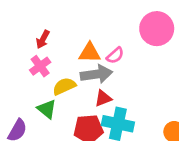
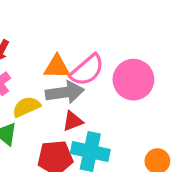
pink circle: (157, 29) -> (133, 80), moved
pink semicircle: (115, 55) -> (87, 70), size x1.6

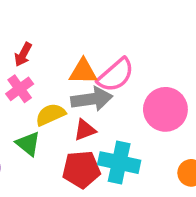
pink circle: (133, 80) -> (165, 109), moved
red triangle: (73, 121) -> (85, 130), moved

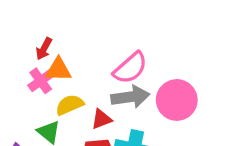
orange triangle: (83, 72) -> (58, 70), moved
gray arrow: (92, 99) -> (130, 97), moved

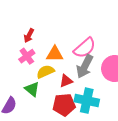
orange triangle: (58, 70) -> (55, 54), moved
gray arrow: (130, 97) -> (85, 66), turned 125

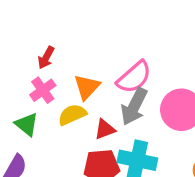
orange triangle: (55, 54) -> (87, 87), turned -48
green triangle: (32, 89) -> (27, 124), moved

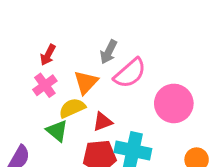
gray arrow: (134, 106) -> (109, 52), moved, size x0.7
green triangle: (27, 124) -> (57, 131), moved

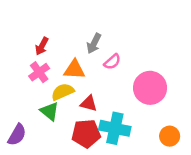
pink semicircle: (130, 73) -> (112, 62), size x0.6
orange triangle: (86, 82) -> (74, 70), turned 50
red triangle: (103, 122) -> (89, 103), turned 36

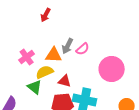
gray arrow: (94, 43) -> (68, 46), moved
red arrow: (42, 46) -> (46, 15), moved

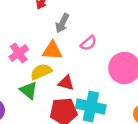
gray arrow: (68, 46) -> (62, 23), moved

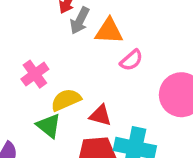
gray arrow: (62, 23) -> (80, 21), moved
orange triangle: (52, 51) -> (109, 31), moved

